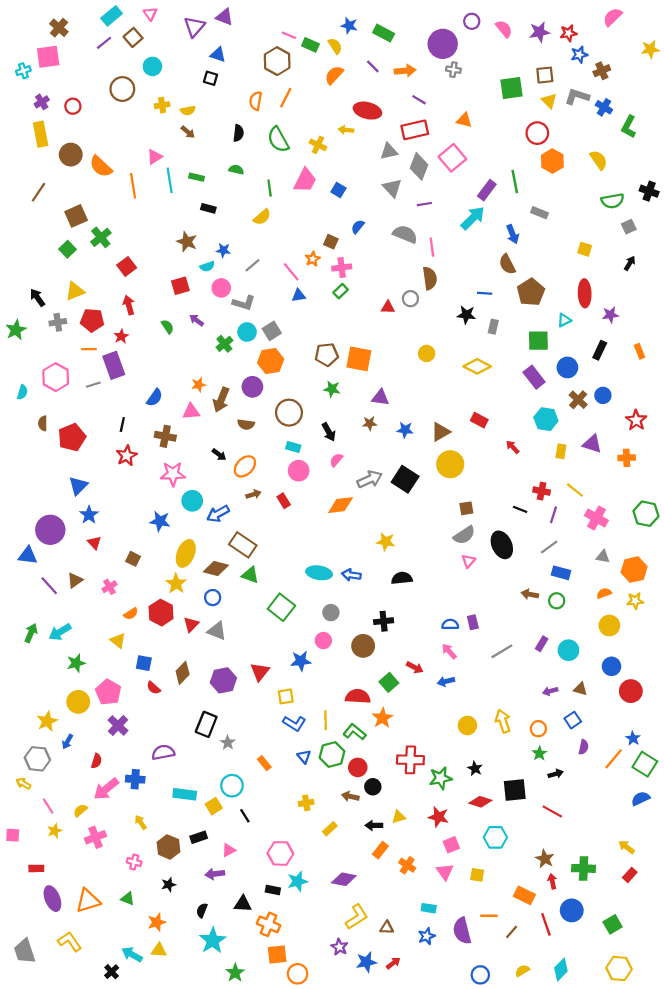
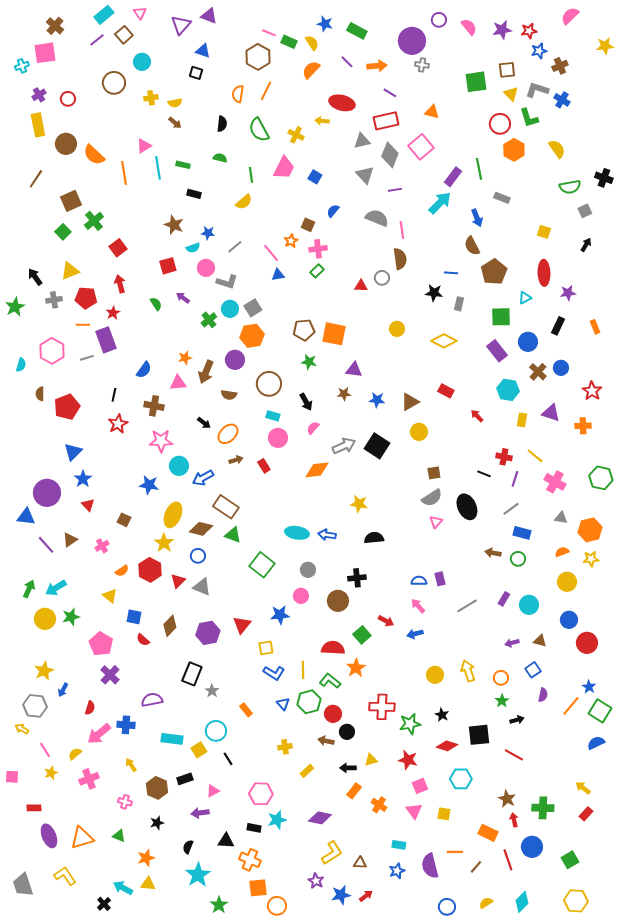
green L-shape: (629, 127) -> (529, 118), moved, turned -45
yellow circle: (450, 464) -> (419, 432), size x0.7
yellow circle: (78, 702) -> (45, 619), moved

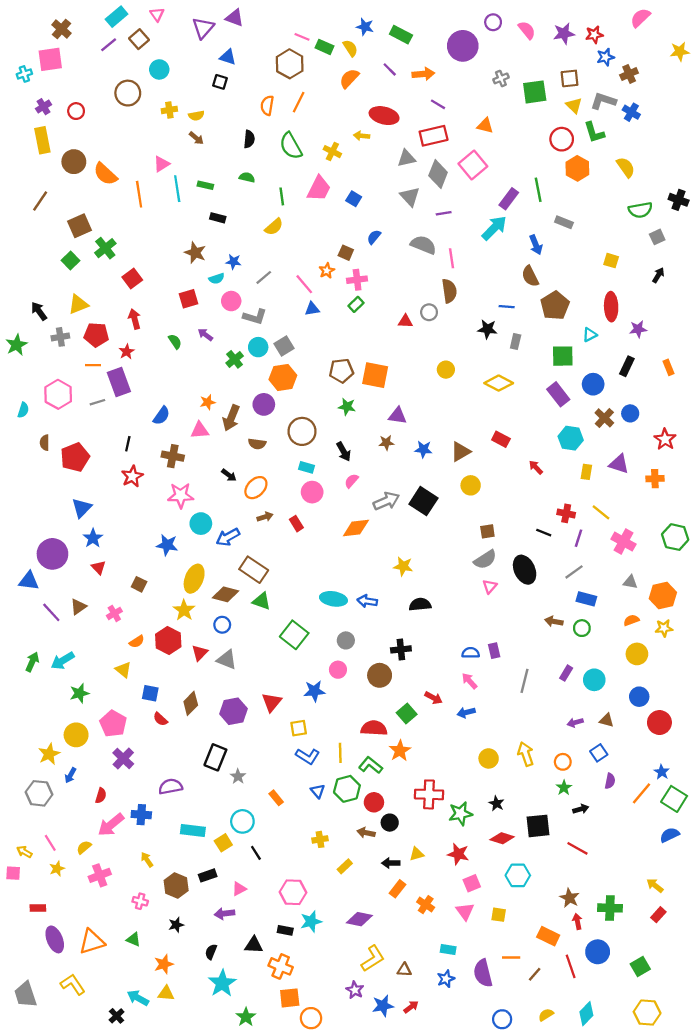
gray cross: (422, 65) -> (501, 78), moved, turned -32
gray line: (467, 606) -> (525, 681), turned -45
yellow circle: (45, 619) -> (76, 735), moved
yellow arrow: (22, 729) -> (24, 852), moved

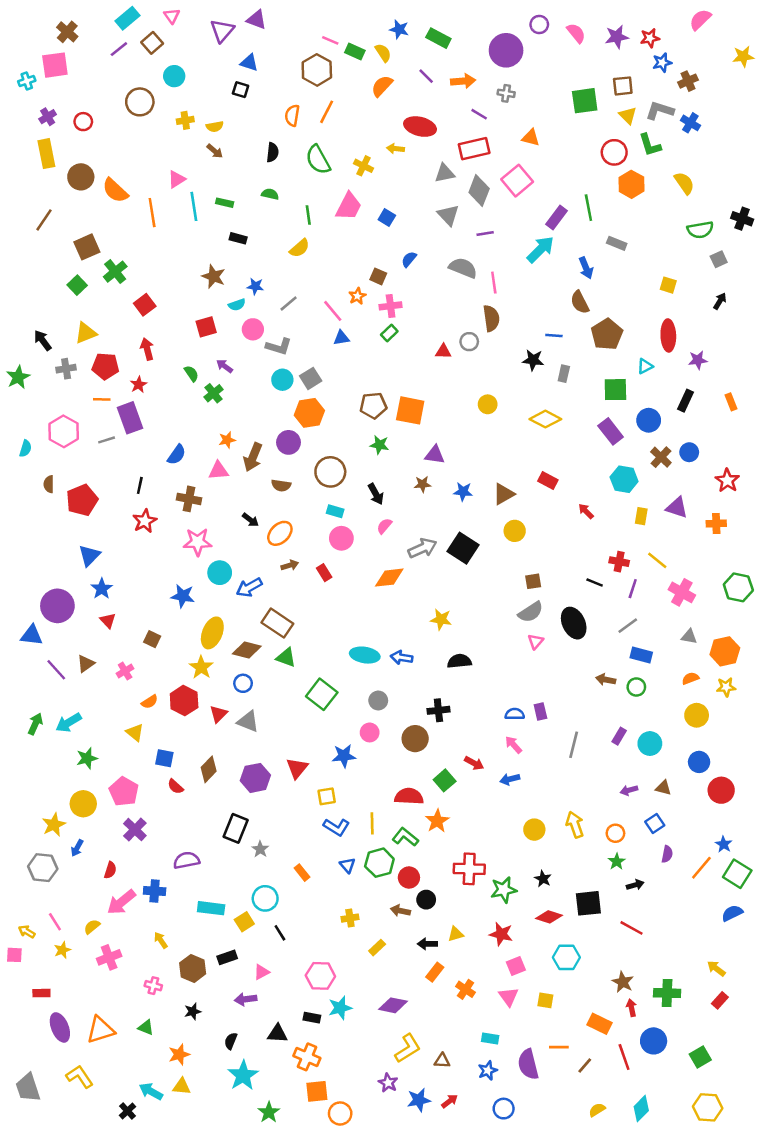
gray cross: (501, 78) -> (506, 93), moved, turned 32
green cross: (235, 359) -> (214, 393), moved
blue circle: (502, 1019) -> (504, 1109), moved

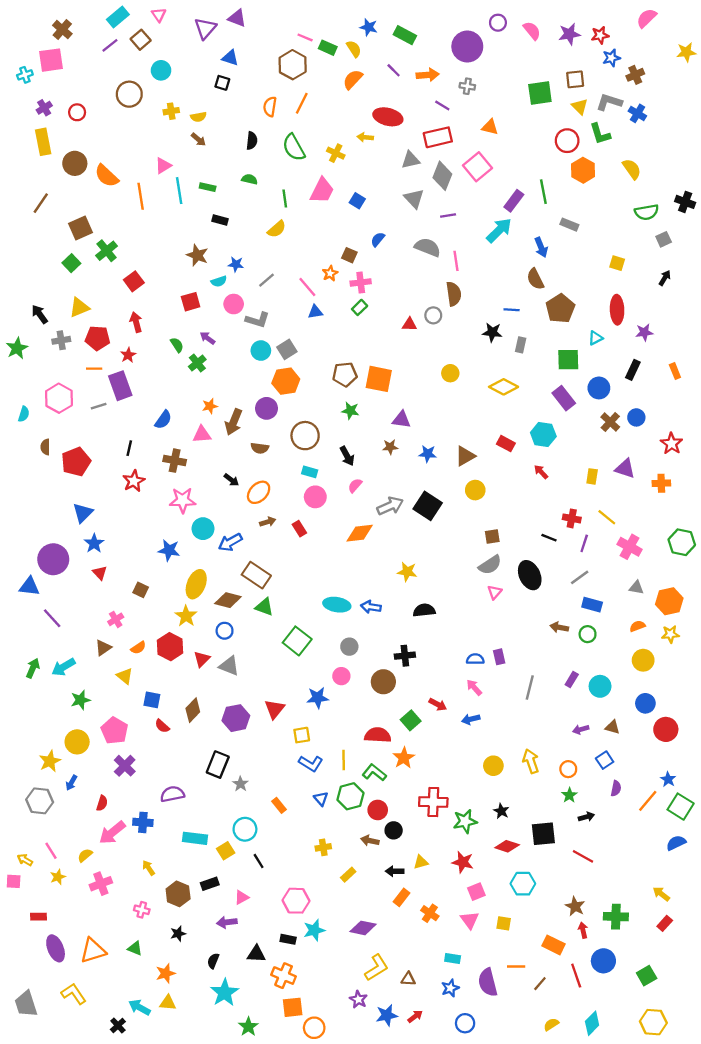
cyan hexagon: (624, 479) -> (543, 434), moved
brown triangle: (86, 664) -> (103, 648), moved

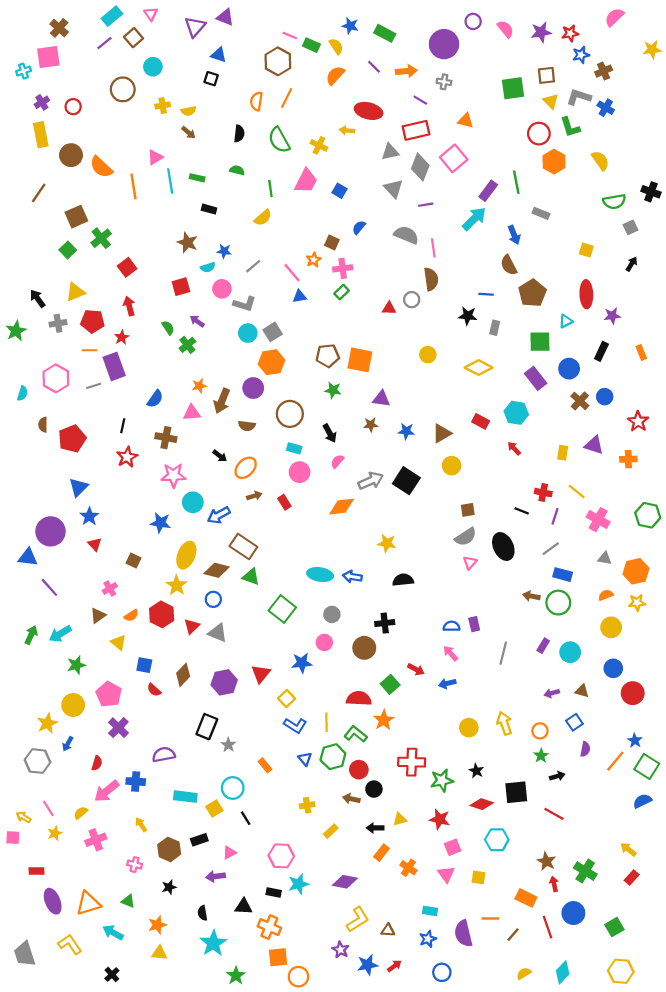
green circle: (588, 634) -> (558, 603), size x1.5
yellow square: (302, 735) -> (287, 699), turned -35
green cross: (616, 917) -> (585, 871), turned 30
black semicircle: (213, 961) -> (203, 913), turned -32
cyan arrow: (139, 1007) -> (113, 932), moved

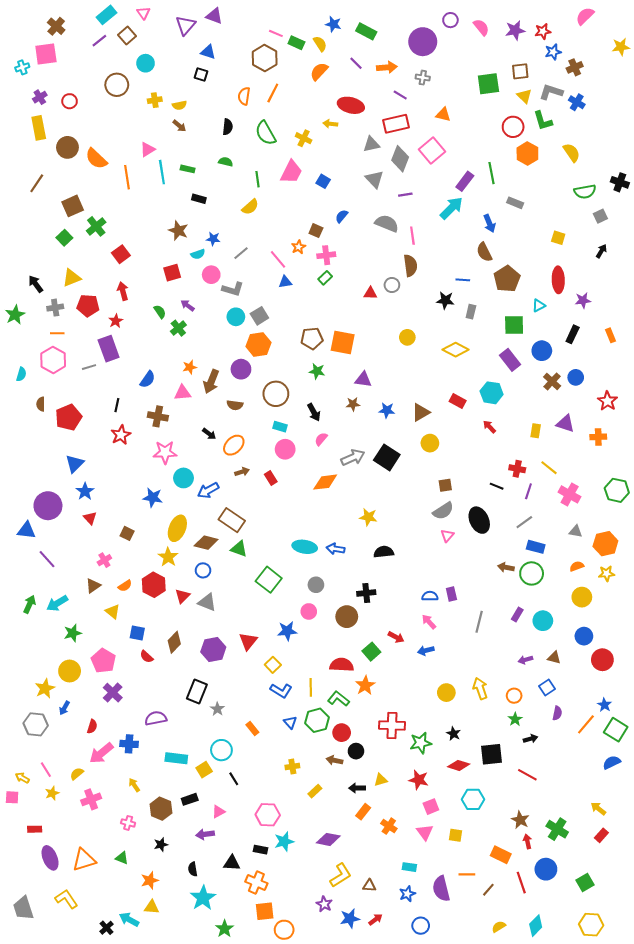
orange line: (89, 350) -> (57, 333), moved
cyan arrow: (113, 932) -> (129, 919), moved

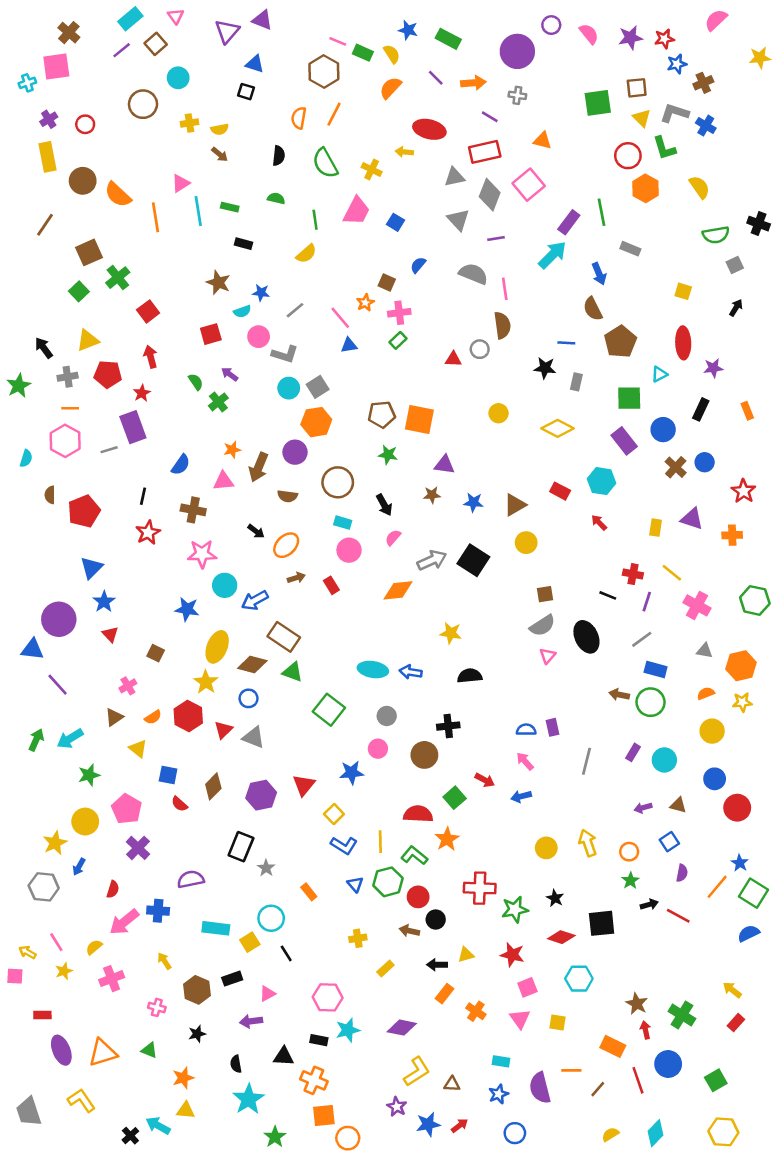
red line: (527, 775) -> (678, 916), moved

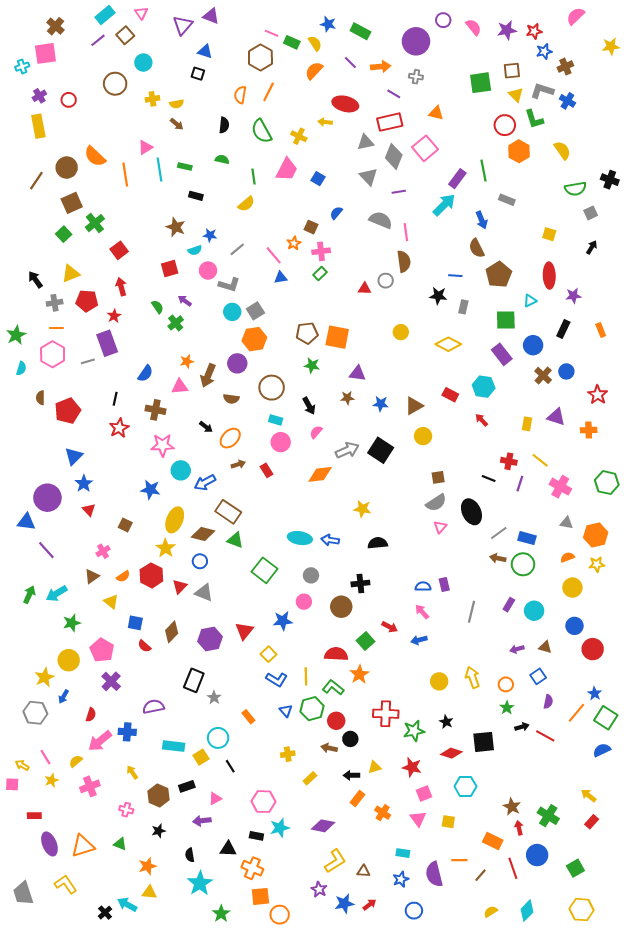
brown circle: (83, 181) -> (67, 168), moved
green star: (19, 386) -> (16, 335), moved
gray line: (642, 639) -> (499, 533), moved

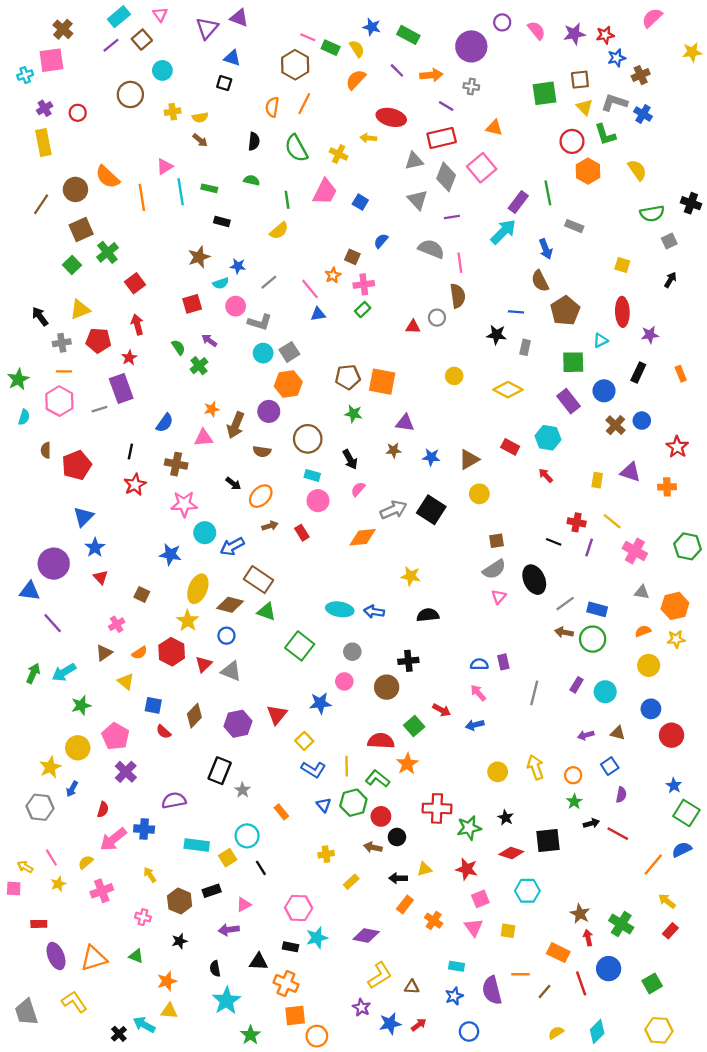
brown star: (176, 227) -> (199, 257), turned 30
orange line: (576, 713) -> (653, 864), moved

